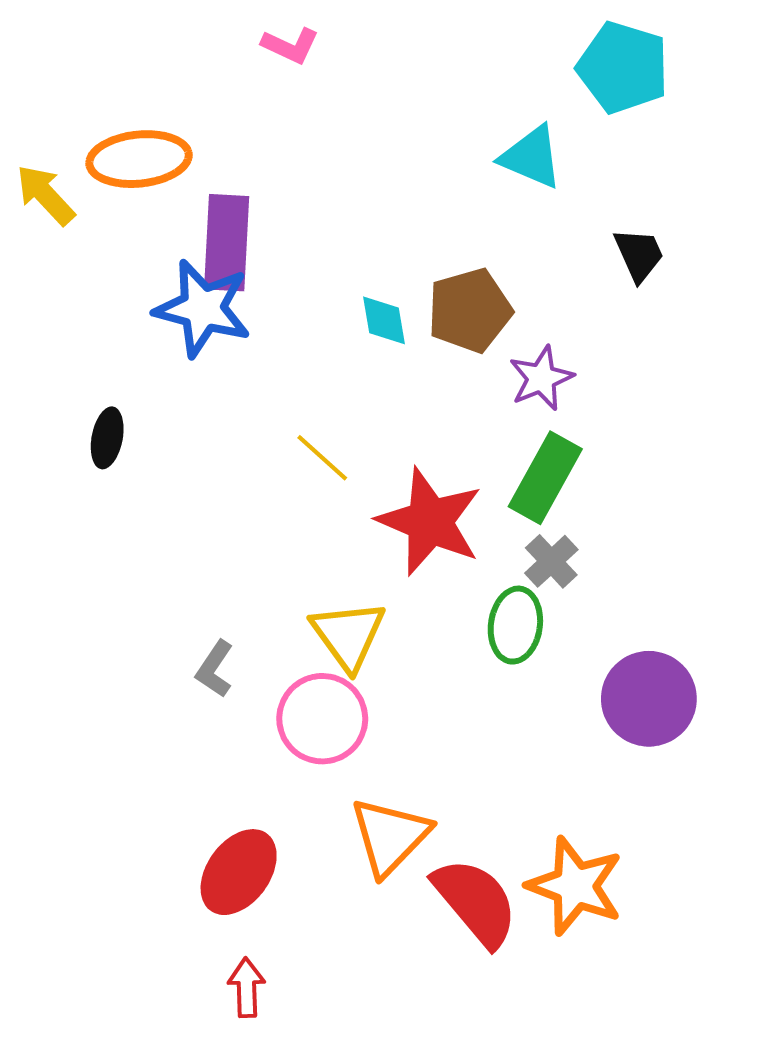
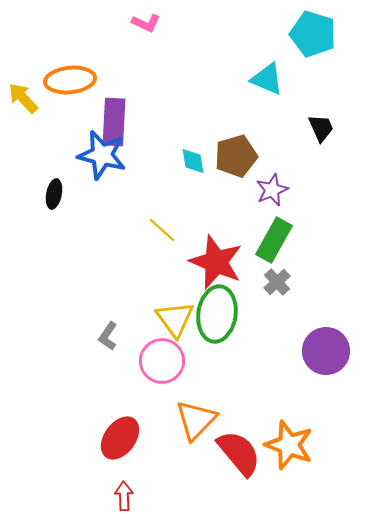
black ellipse: (107, 438) -> (54, 194), moved
green ellipse: (515, 625) -> (217, 314), moved, size x1.5

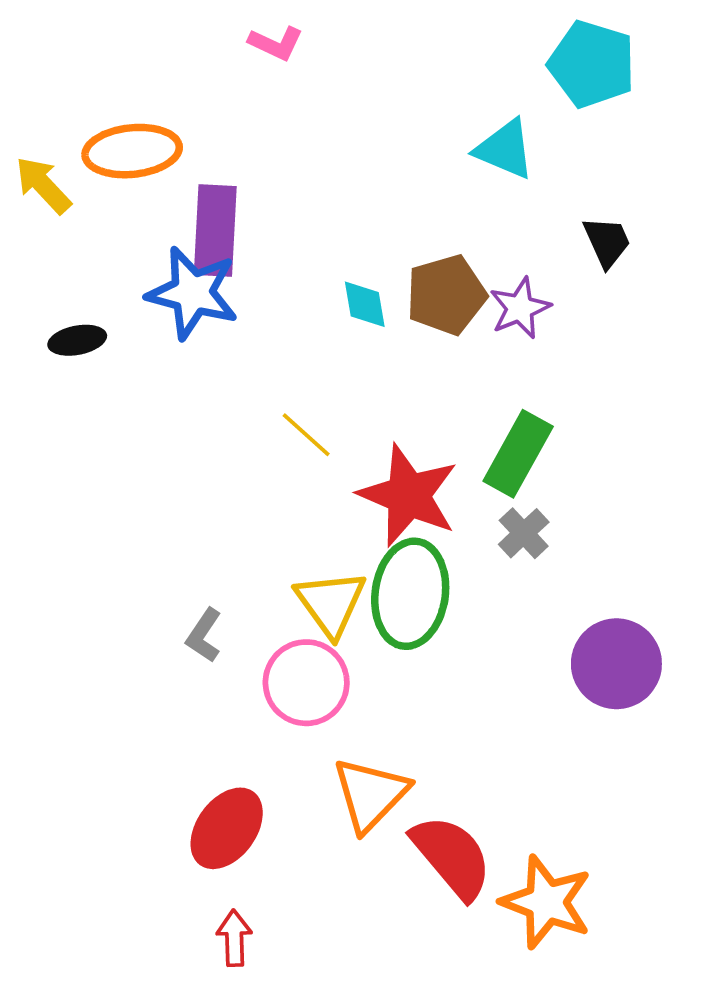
purple star: (272, 190) -> (520, 308), moved
black ellipse: (54, 194) -> (77, 340), moved, turned 68
orange star: (289, 445) -> (546, 902), moved

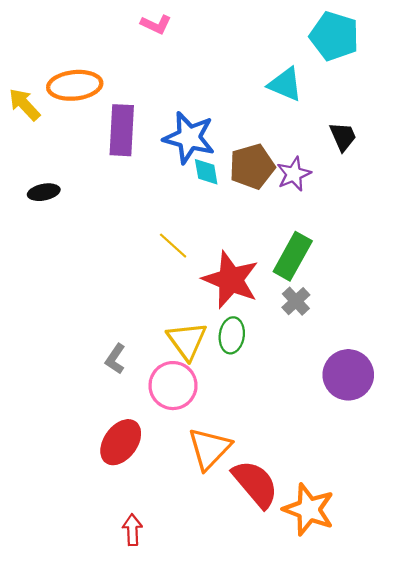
blue star: (193, 293) -> (189, 138), moved
green ellipse: (410, 594) -> (232, 335), size x0.6
red ellipse: (227, 828) -> (121, 442), moved

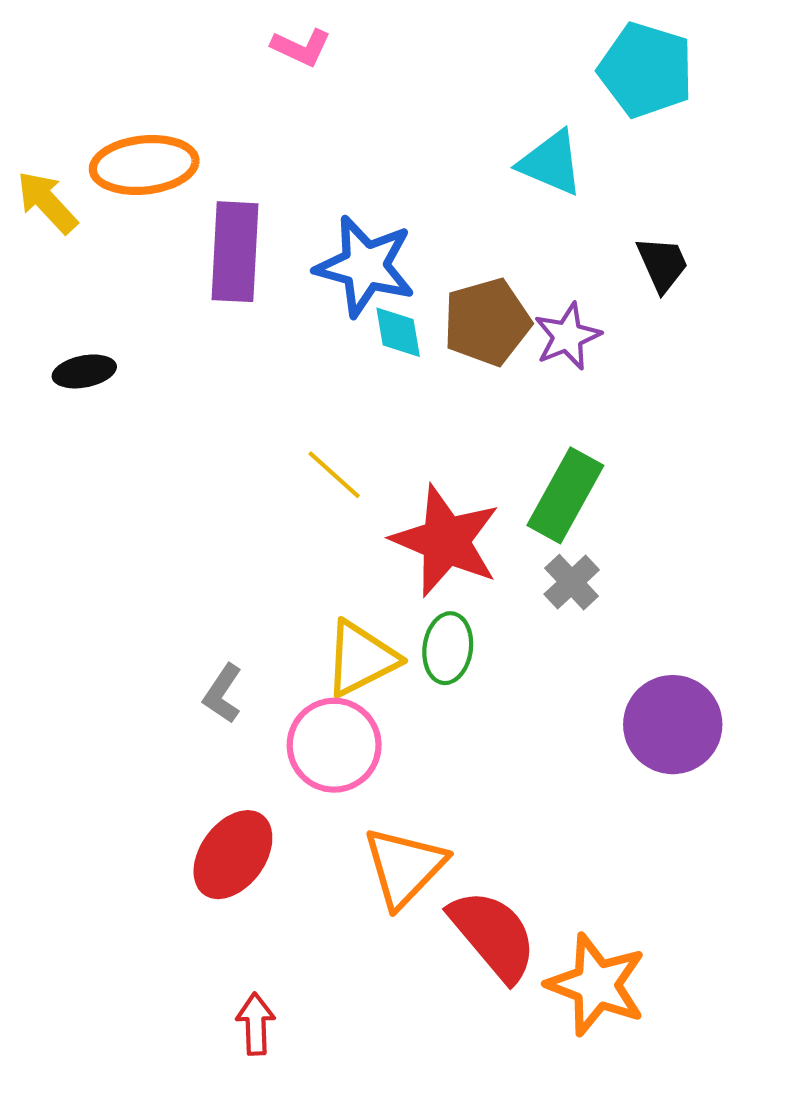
yellow triangle: (187, 341) -> (361, 658), turned 39

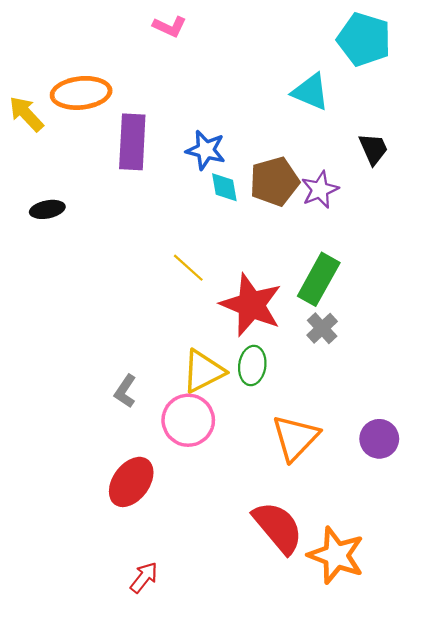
blue star: (365, 266) -> (206, 150), size x0.7
purple circle: (673, 725) -> (379, 439), moved, size x0.7
orange triangle: (404, 867) -> (295, 438), moved
red arrow: (256, 1024) -> (144, 577), turned 40

